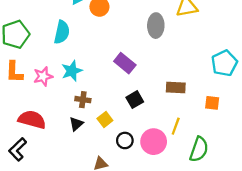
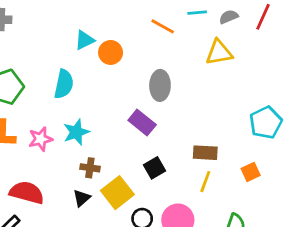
gray ellipse: (156, 26) -> (160, 85), moved
orange square: (212, 103) -> (251, 172), turned -32
yellow square: (105, 119) -> (117, 193), size x1.6
yellow line: (176, 126) -> (205, 182), moved

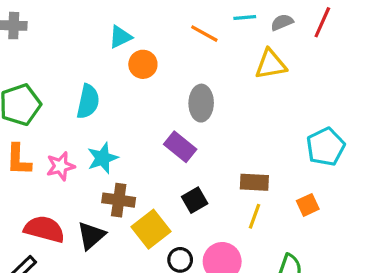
cyan triangle: (84, 40) -> (120, 37), moved
brown cross: (90, 168) -> (119, 200), size x1.4
black triangle: (82, 198) -> (91, 236), moved, size x1.4

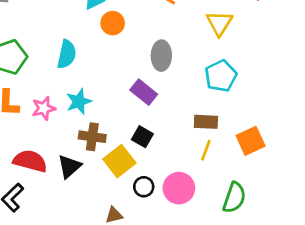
yellow triangle: (271, 64) -> (219, 23), turned -48
cyan pentagon: (326, 147) -> (221, 76), moved
black square: (195, 200) -> (142, 137), moved, turned -30
orange square: (308, 205) -> (251, 141), size x1.5

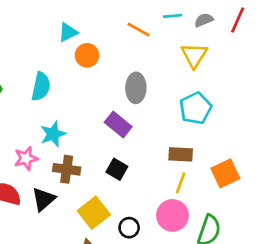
pink star: (44, 108) -> (26, 158), moved
yellow square: (119, 161) -> (94, 213), moved
black circle: (144, 187) -> (129, 228), moved
pink circle: (179, 188) -> (172, 215), moved

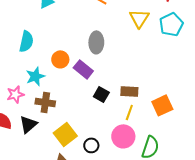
orange circle: (87, 55) -> (60, 59), moved
cyan pentagon: (196, 108) -> (171, 24), moved
black square: (117, 169) -> (101, 94), moved

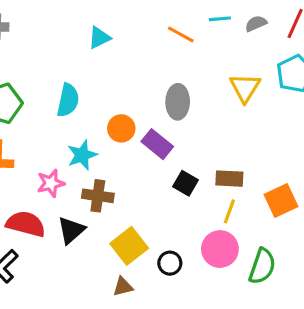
yellow triangle: (139, 18) -> (245, 88), moved

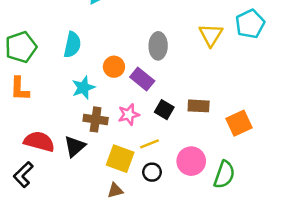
pink star: (51, 183) -> (129, 115), moved
yellow line: (229, 211) -> (150, 144), moved, turned 48
yellow square: (129, 246) -> (120, 159), turned -32

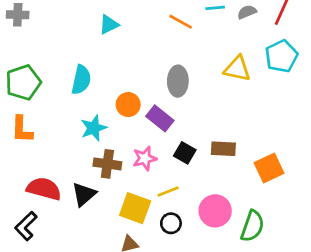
yellow triangle: (211, 35) -> (237, 69), turned -50

